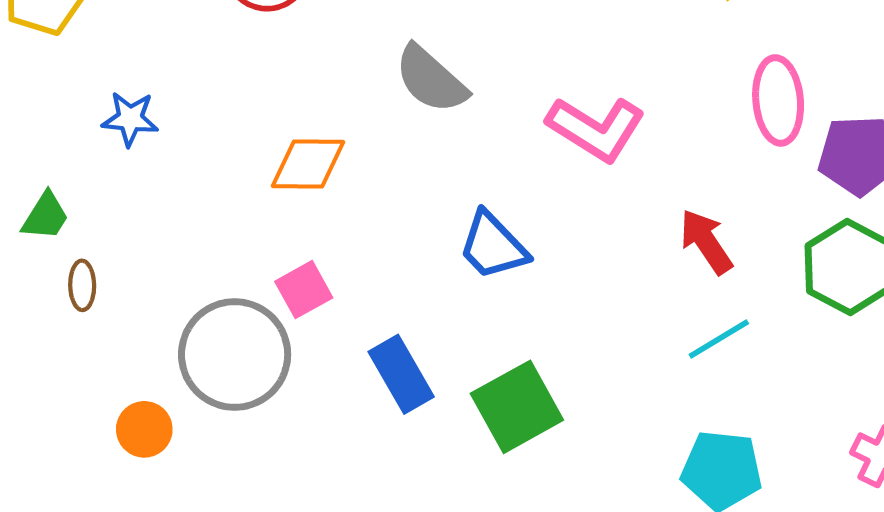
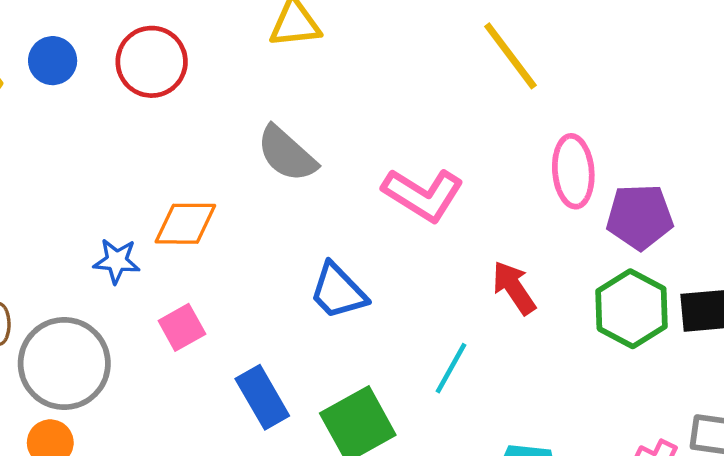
blue star: (130, 119) -> (117, 261), moved
cyan line: (719, 339) -> (451, 368), moved, turned -30
gray circle: (235, 355) -> (64, 363), moved

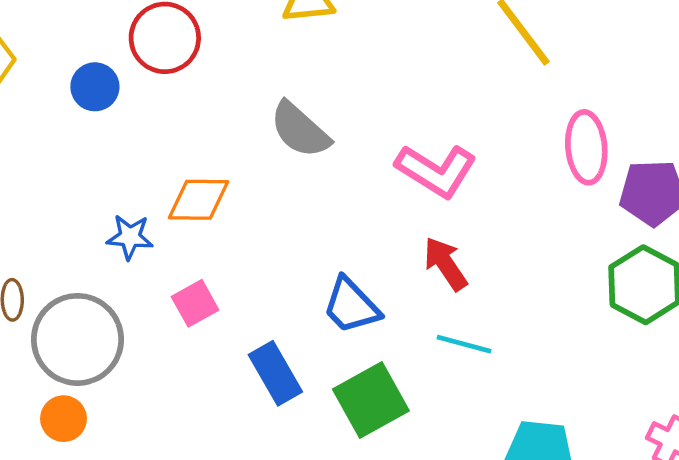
blue circle: (53, 61) -> (95, 87), moved
red arrow: (514, 288) -> (445, 264), moved
blue trapezoid: (338, 291) -> (351, 306), moved
cyan line: (451, 368) -> (464, 344), turned 76

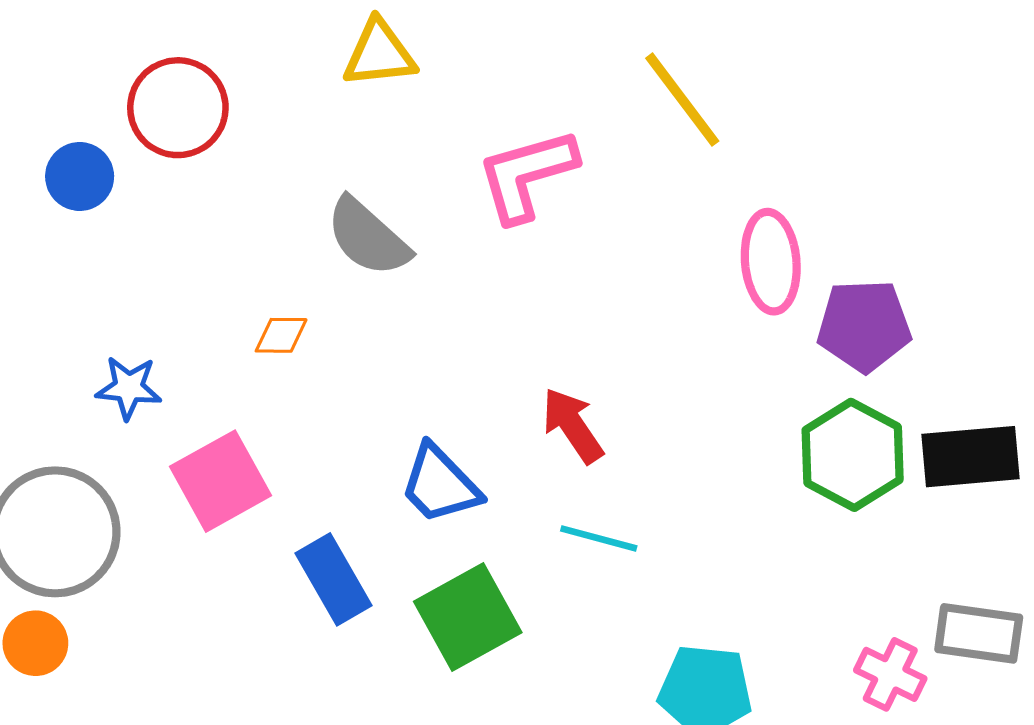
pink L-shape: (436, 171) -> (527, 175), moved, turned 132
orange diamond: (199, 200) -> (281, 335), moved, size x0.6
pink square: (195, 303) -> (220, 481), size x1.5

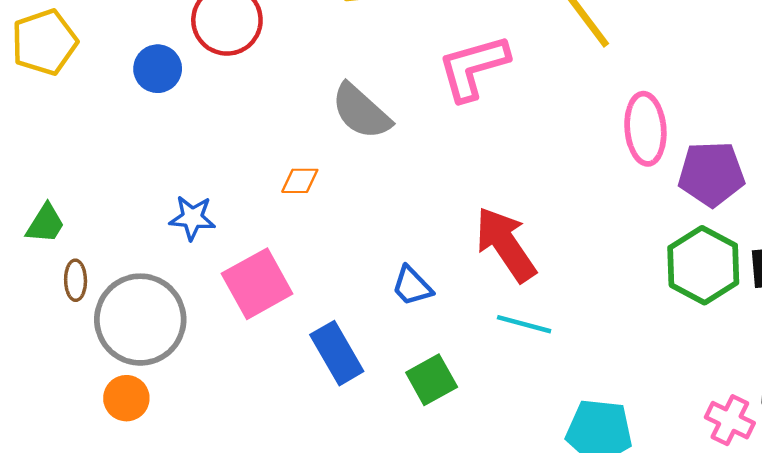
red arrow: (573, 425) -> (506, 244), size x1.4
blue trapezoid: (440, 484) -> (412, 286), size x0.7
green square: (468, 617) -> (432, 380), size x0.7

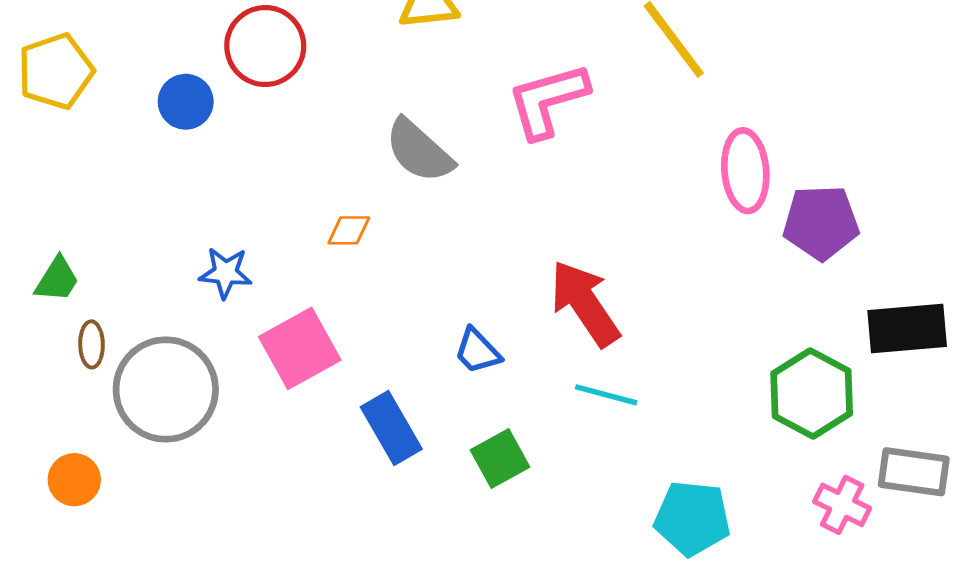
green hexagon: (703, 265) -> (812, 393), moved
orange circle: (126, 398) -> (74, 480), moved

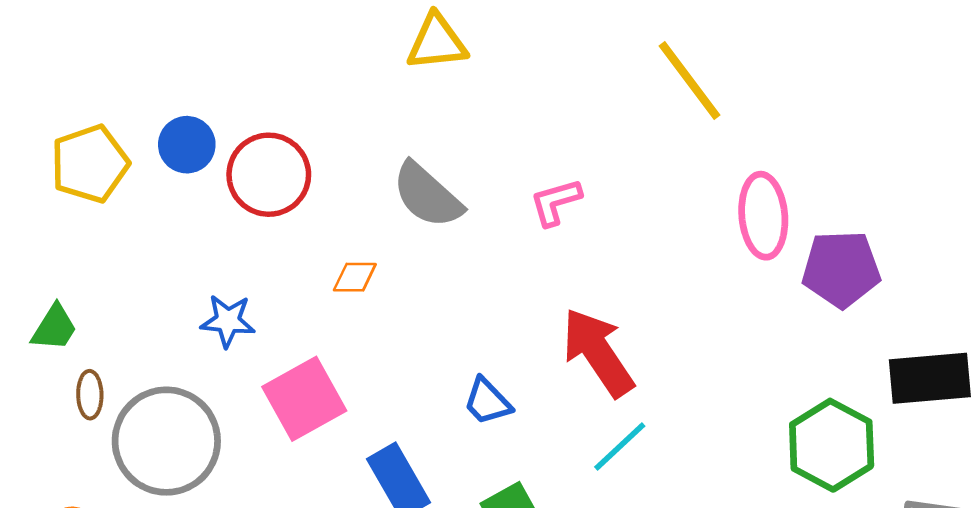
red circle: (265, 46) -> (269, 175), moved
yellow pentagon: (56, 71) -> (90, 164), moved
pink L-shape: (548, 100) -> (556, 202), moved, size x0.6
cyan line: (606, 395) -> (620, 447), turned -58

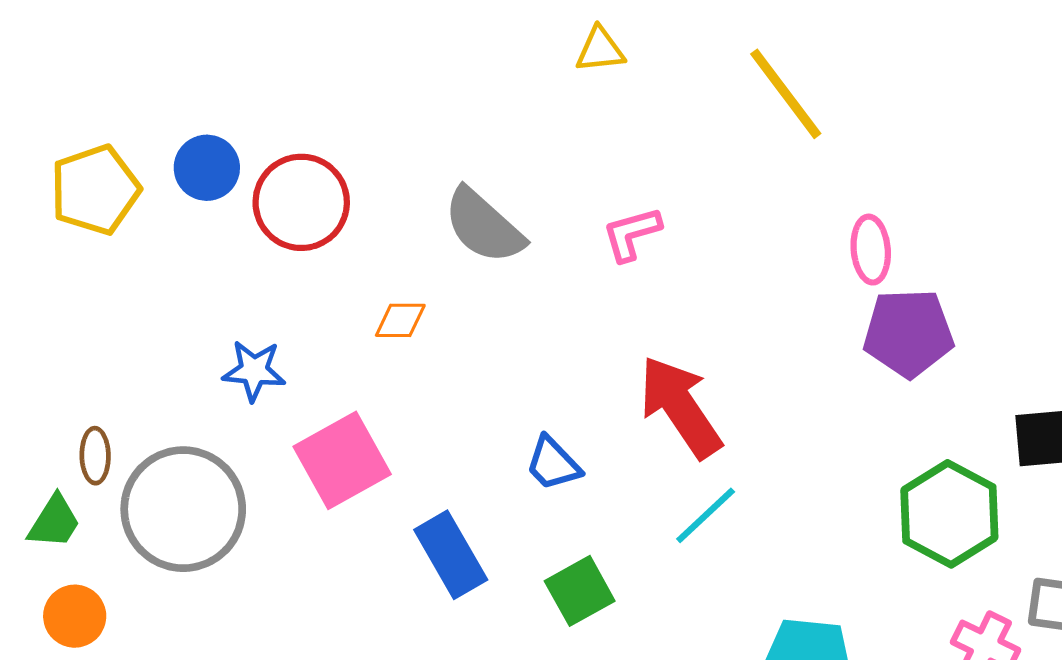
yellow triangle: (437, 42) -> (600, 50), moved, size x0.7
pink ellipse: (763, 216) -> (871, 250), size x0.7
purple pentagon: (841, 269) -> (908, 333), moved
green trapezoid: (54, 328) -> (54, 522), moved

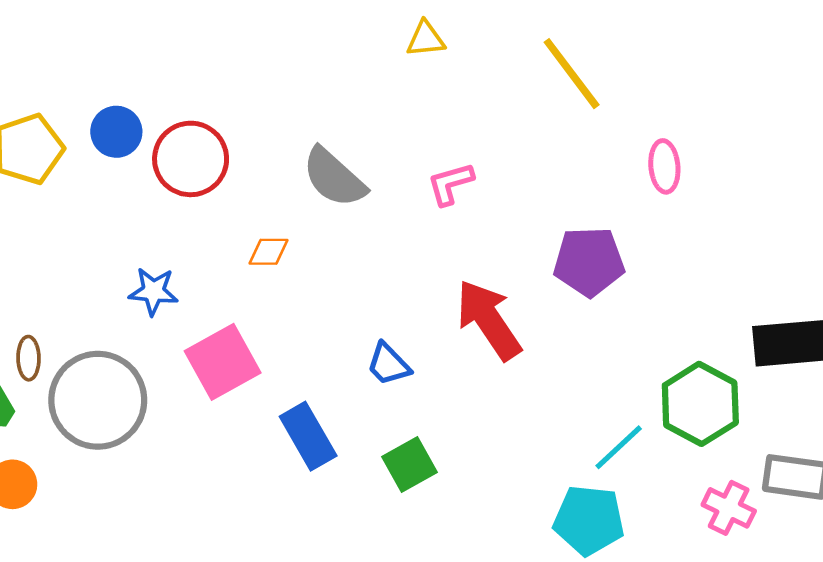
pink ellipse: (871, 250) -> (664, 166), moved
purple pentagon: (908, 333) -> (589, 262), moved
cyan line: (706, 515) -> (619, 447), moved

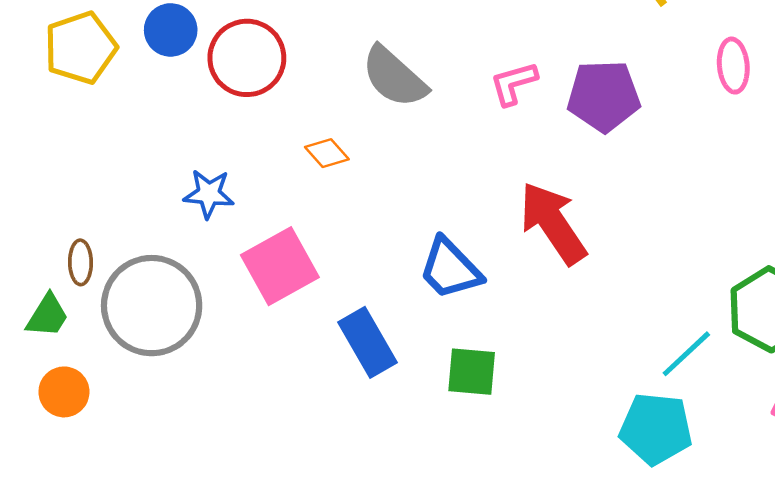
orange diamond: (269, 252) -> (327, 153), turned 48
purple pentagon: (589, 262) -> (604, 96), moved
blue trapezoid: (389, 364) -> (450, 269), size x1.4
green square: (410, 465) -> (472, 372), turned 34

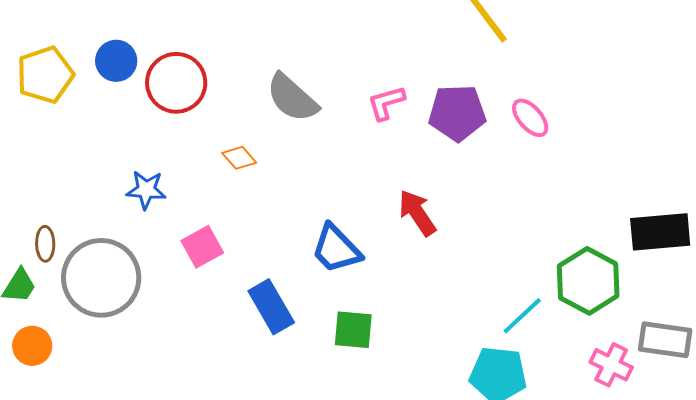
pink ellipse: (733, 66) -> (530, 118), moved, turned -36
red arrow: (553, 223) -> (417, 213), size x0.7
pink square: (280, 266) -> (202, 247), size x0.7

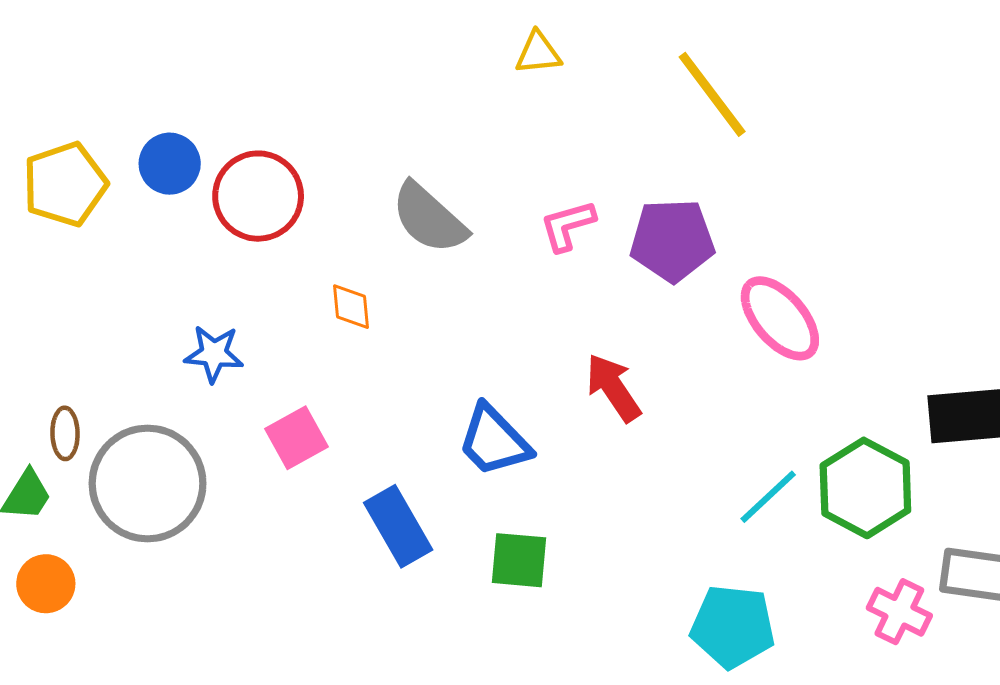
pink ellipse: (530, 118) -> (780, 318), moved, size x1.5
orange diamond: (239, 158) -> (351, 307), turned 36
cyan line: (522, 316) -> (768, 497), moved

